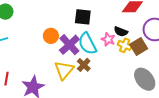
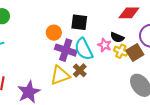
orange circle: (51, 36) -> (54, 33), moved
purple cross: (69, 45) -> (66, 50), turned -30
yellow triangle: (64, 70) -> (60, 75), turned 30

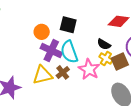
pink star: (105, 45) -> (89, 69), moved, size x1.5

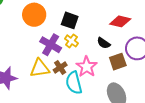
orange circle: (42, 32) -> (34, 15), moved, size x1.5
cyan semicircle: (69, 52) -> (74, 83), moved
yellow cross: (106, 58) -> (71, 41), moved

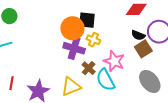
orange circle: (34, 15) -> (72, 28), moved
black semicircle: (104, 43) -> (138, 35), moved
yellow triangle: (40, 68) -> (71, 87), moved

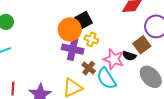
black square: (87, 20) -> (83, 20), turned -30
black semicircle: (138, 35) -> (129, 56), moved

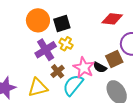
orange circle: (70, 29) -> (38, 20), moved
purple cross: (73, 49) -> (46, 50), turned 35
cyan semicircle: (106, 78) -> (73, 85), turned 60

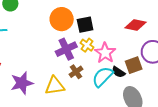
pink star: (84, 68) -> (105, 53), moved
cyan semicircle: (73, 85) -> (103, 77), moved

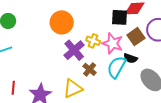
black square: (85, 25) -> (119, 17), moved, turned 30
brown square: (134, 65) -> (136, 37), moved

